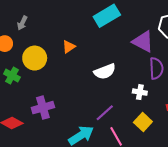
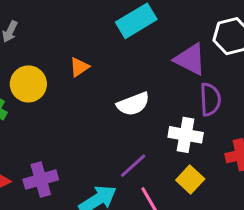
white cross: (140, 92) -> (186, 135), size x1.5
purple cross: (43, 108) -> (41, 180), moved

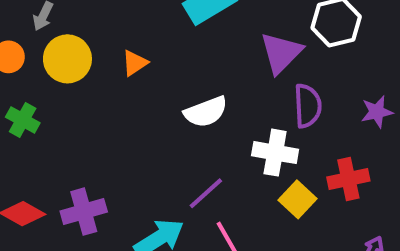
purple triangle: (190, 59) -> (281, 53), turned 48
yellow circle: (28, 84) -> (67, 59), moved
yellow square: (190, 180) -> (297, 199), moved

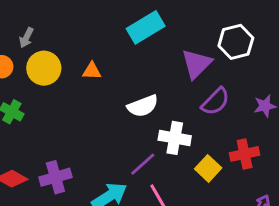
orange triangle: (135, 63) -> (92, 71), turned 36
purple semicircle: (308, 106) -> (215, 102), turned 48
white cross: (275, 153) -> (175, 138), moved

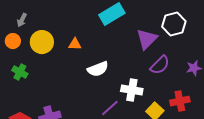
gray arrow: (26, 38) -> (22, 20), moved
white semicircle: (143, 106) -> (98, 69), moved

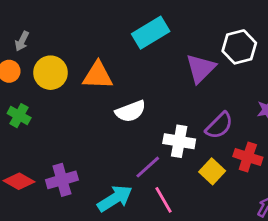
orange triangle: (75, 44) -> (98, 75), size x1.6
purple semicircle: (160, 65) -> (219, 126), moved
red cross: (180, 101) -> (248, 157), turned 30

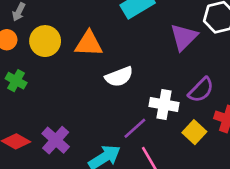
purple cross: (62, 180) -> (56, 140), turned -32

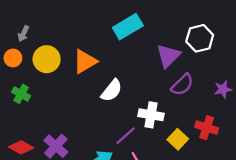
orange triangle: (89, 44) -> (85, 61), turned -32
white semicircle: (119, 77) -> (112, 90), turned -30
purple semicircle: (201, 90) -> (182, 85), moved

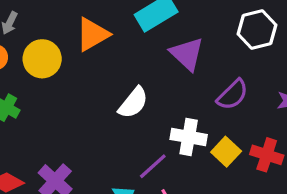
purple triangle: (168, 56) -> (187, 54), moved, turned -32
orange triangle: (85, 61) -> (93, 34), moved
yellow square: (178, 139) -> (226, 152), moved

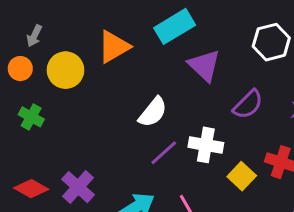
yellow square: (226, 152) -> (242, 176), moved
purple line: (153, 166) -> (164, 153), moved

